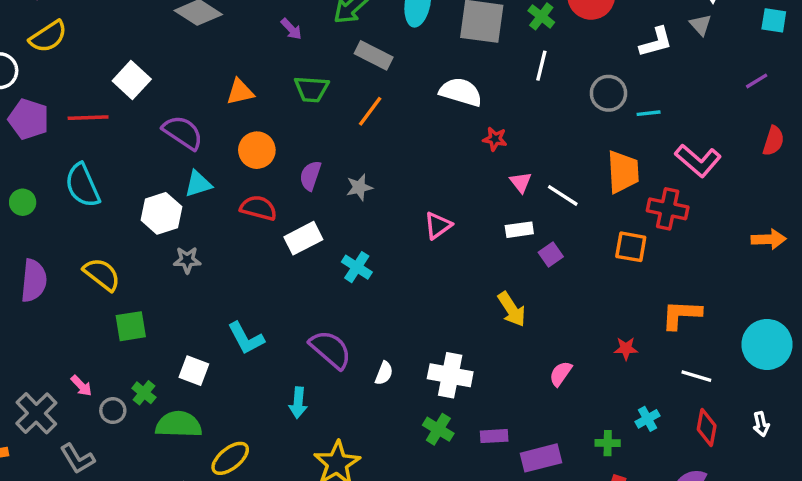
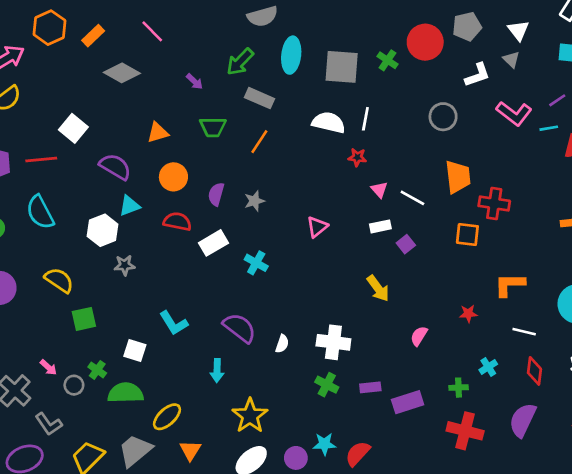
white line: (541, 66) -> (365, 119), moved
cyan line: (649, 113) -> (549, 128), moved
pink L-shape: (698, 161) -> (514, 113), moved

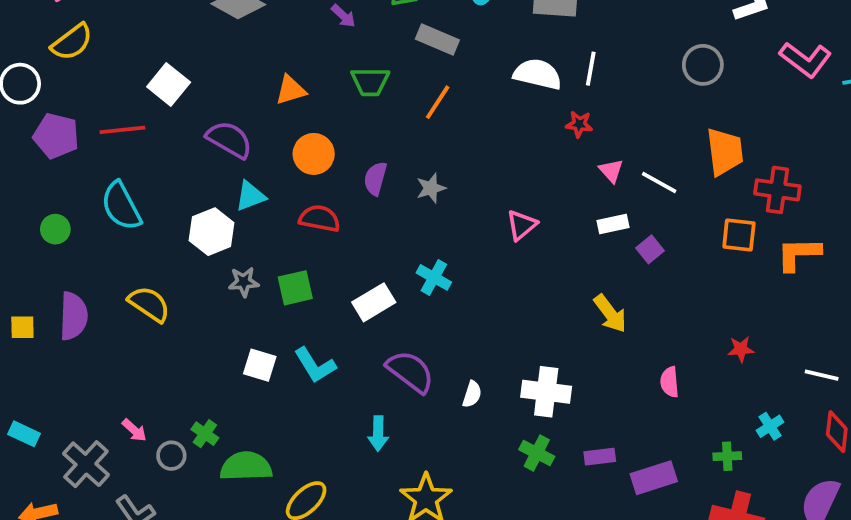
white rectangle: (213, 243) -> (374, 302), moved
orange L-shape: (510, 285) -> (799, 254), moved
green square: (84, 319) -> (295, 288), moved
pink semicircle: (419, 336) -> (670, 382), turned -36
white square: (135, 350) -> (260, 365), moved

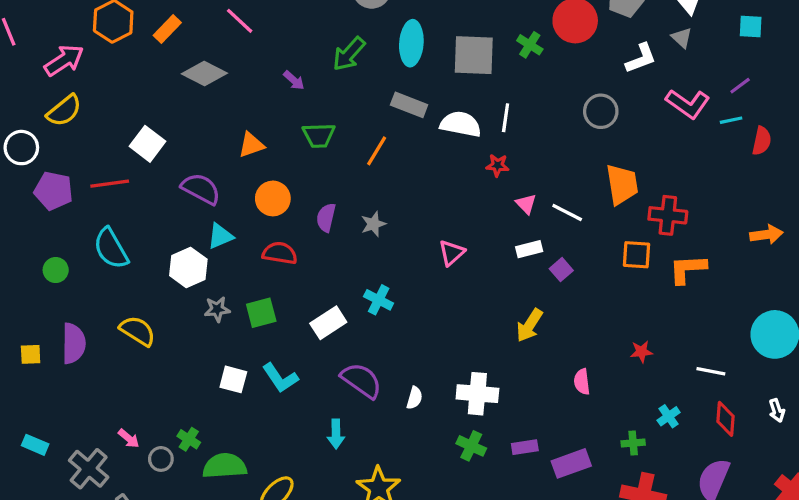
gray rectangle: (437, 39) -> (409, 105), moved
yellow arrow: (610, 314) -> (529, 325), turned 72

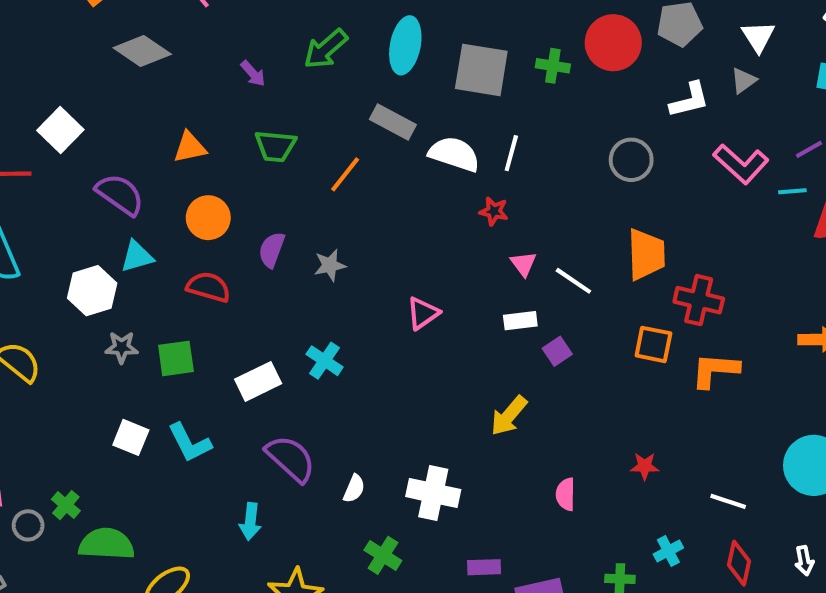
gray triangle: (682, 38) -> (744, 81), turned 35
green cross: (530, 45) -> (553, 66), turned -30
green cross: (471, 446) -> (383, 555), moved

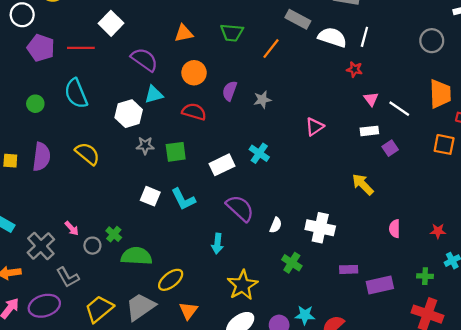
yellow arrow: (509, 416) -> (363, 184), turned 95
red star: (645, 466) -> (438, 231), moved

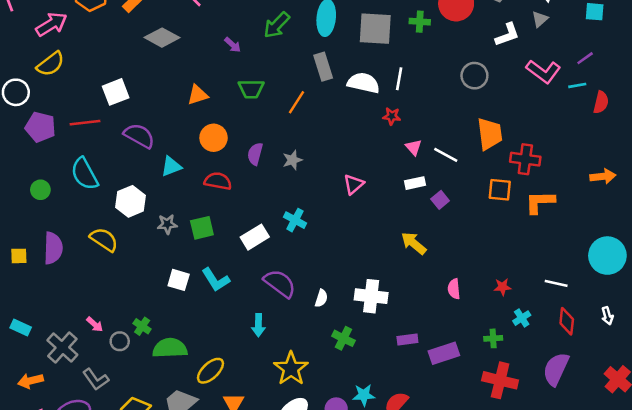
gray rectangle: (298, 19) -> (323, 67), turned 50
white square: (111, 23) -> (116, 92), turned 30
purple semicircle: (144, 60) -> (139, 136), moved
white hexagon: (129, 114) -> (130, 201), moved

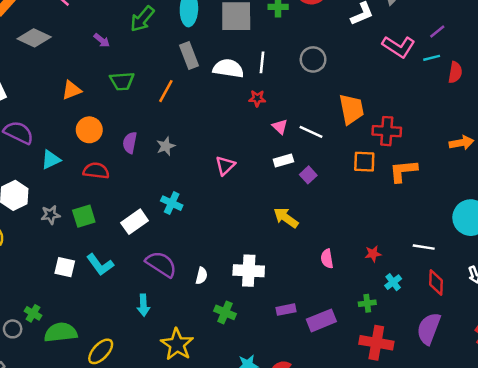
gray circle: (474, 76) -> (313, 59), moved

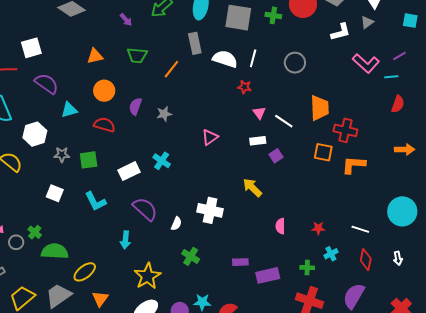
red semicircle: (455, 72) -> (398, 104), moved
white square: (65, 267) -> (55, 193), moved
white cross: (249, 271) -> (210, 210), moved

